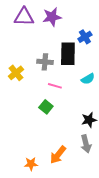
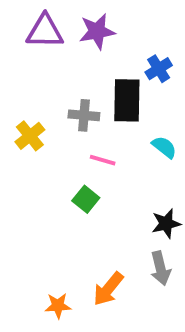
cyan semicircle: (88, 79) -> (164, 147), turned -112

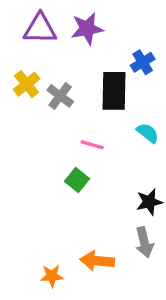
gray cross: (84, 115) -> (60, 96), moved, turned 32
yellow cross: (30, 136) -> (27, 84), moved
orange arrow: (108, 289) -> (97, 261), turned 56

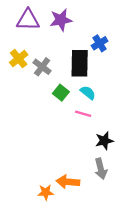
cyan semicircle: (148, 133) -> (88, 93), moved
pink line: (92, 145) -> (83, 114), moved
green square: (77, 180) -> (61, 93), moved
orange star: (52, 276) -> (46, 192), moved

